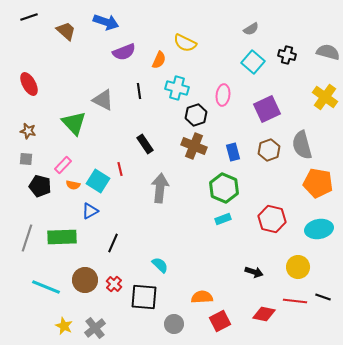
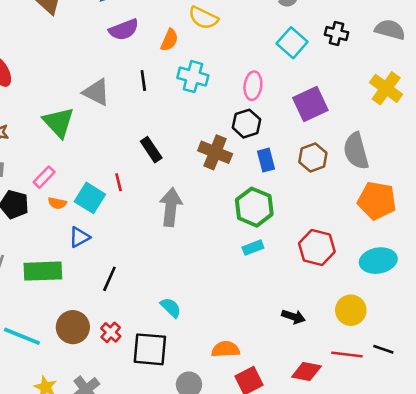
black hexagon: (196, 115) -> (246, 124), moved

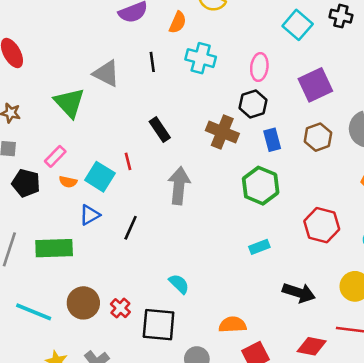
cyan rectangle: (253, 248) -> (259, 247), moved
black line: (109, 279) -> (131, 228), moved
black arrow: (293, 317) -> (299, 293), size x1.4

